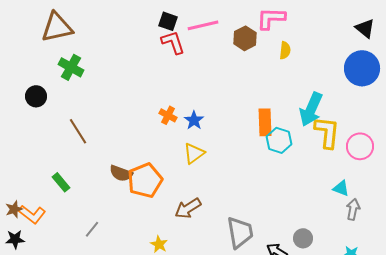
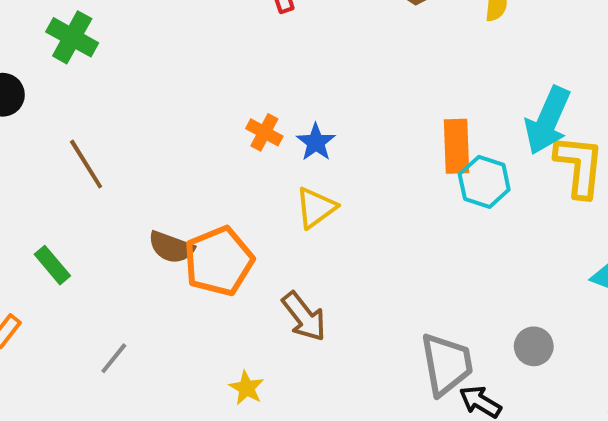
brown arrow: (188, 208) -> (304, 317), turned -96
gray trapezoid: (240, 232) -> (447, 364), moved
gray circle: (303, 238) -> (534, 346), moved

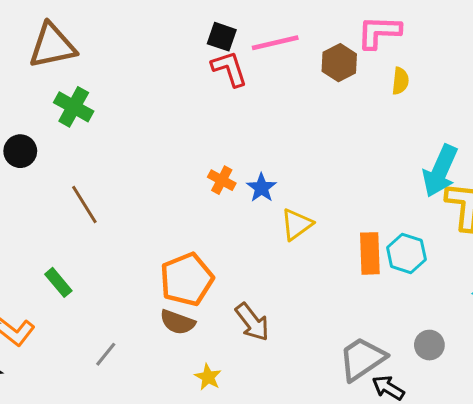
orange rectangle: (456, 146) -> (370, 253), moved
cyan hexagon: (484, 182) -> (406, 253), moved
yellow triangle: (316, 208) -> (297, 224), moved
brown semicircle: (171, 247) -> (177, 322), moved
gray trapezoid: (447, 364) -> (362, 359), turned -114

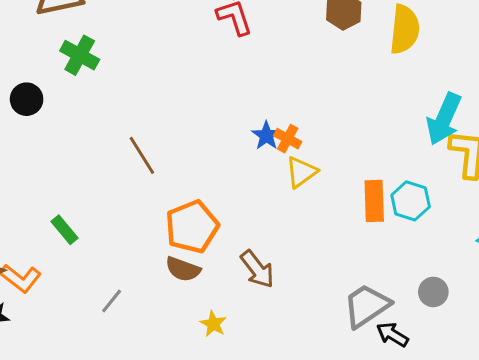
yellow semicircle: (400, 81) -> (405, 29), size x1.8
orange cross: (222, 180) -> (288, 139), moved
brown line: (84, 205) -> (142, 155), moved

